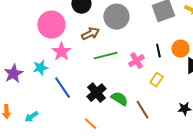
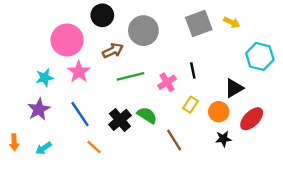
orange circle: (180, 49) -> (219, 112), moved
cyan star: (40, 68) -> (45, 78), moved
purple star: (13, 74) -> (39, 109), moved
green semicircle: (119, 99) -> (147, 115), moved
orange line: (90, 124) -> (94, 147), moved

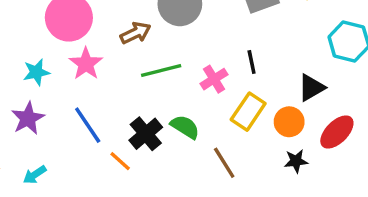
yellow rectangle: (190, 105) -> (248, 112), size x1.5
orange line: (94, 147) -> (120, 161), moved

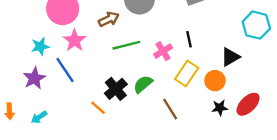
blue line: (88, 125) -> (65, 70), moved
green semicircle: (185, 127) -> (143, 84), turned -72
red ellipse: (337, 132) -> (248, 104), moved

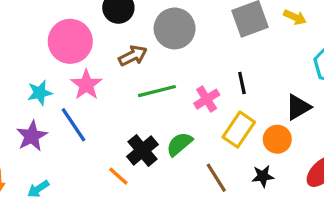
black star: (220, 108) -> (263, 176), moved

